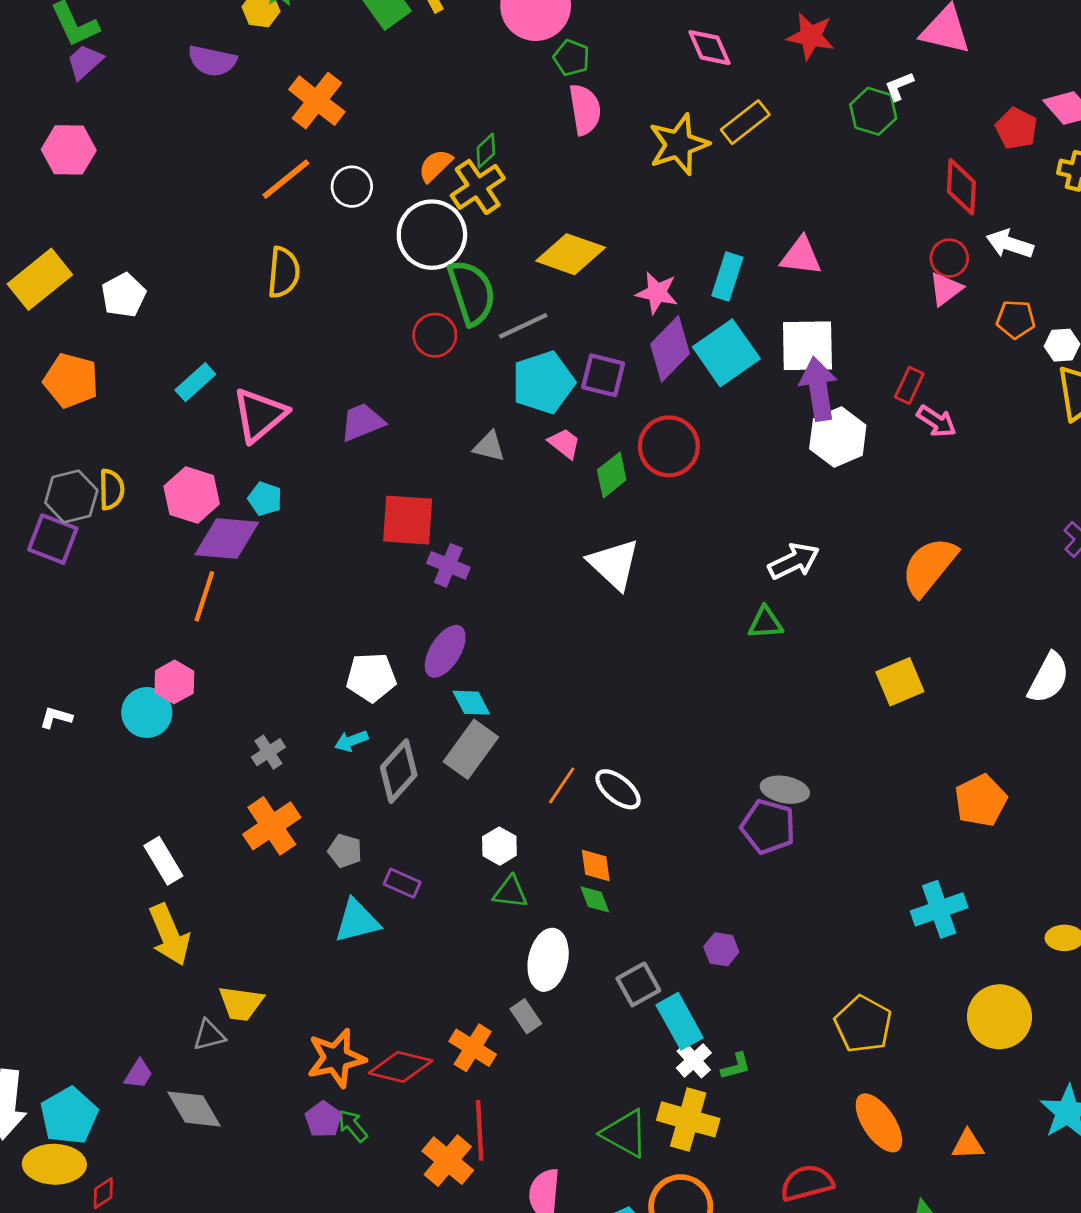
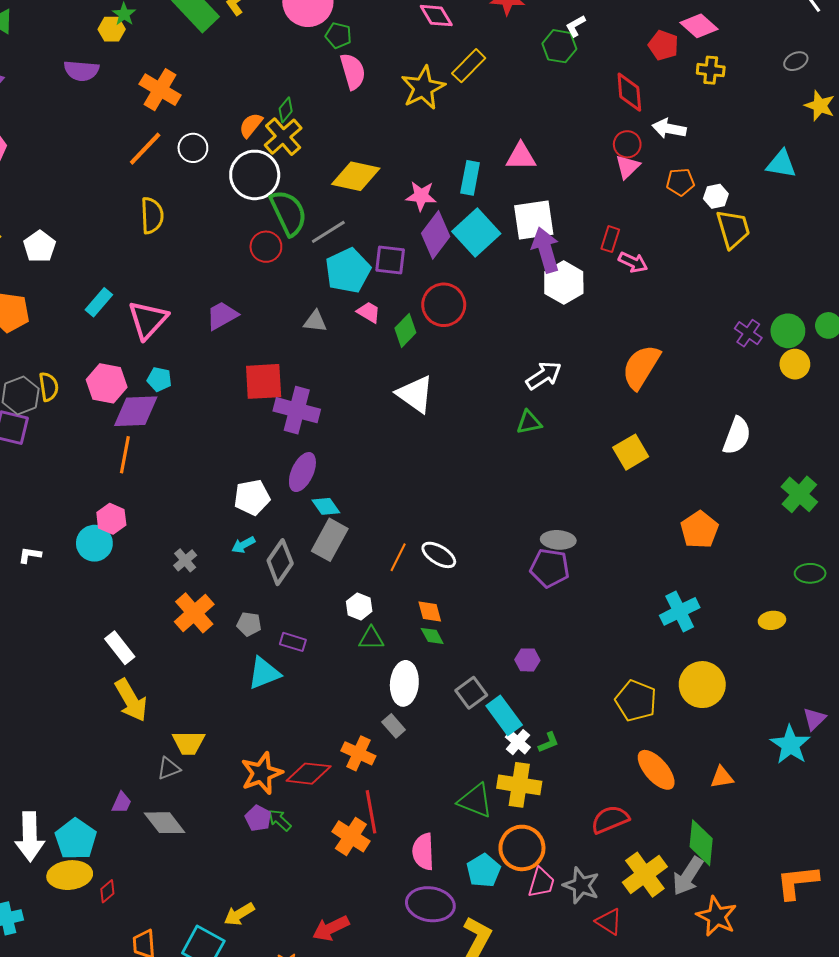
purple cross: (448, 565) -> (297, 410), size x1.5
yellow circle: (999, 1017) -> (702, 685), moved

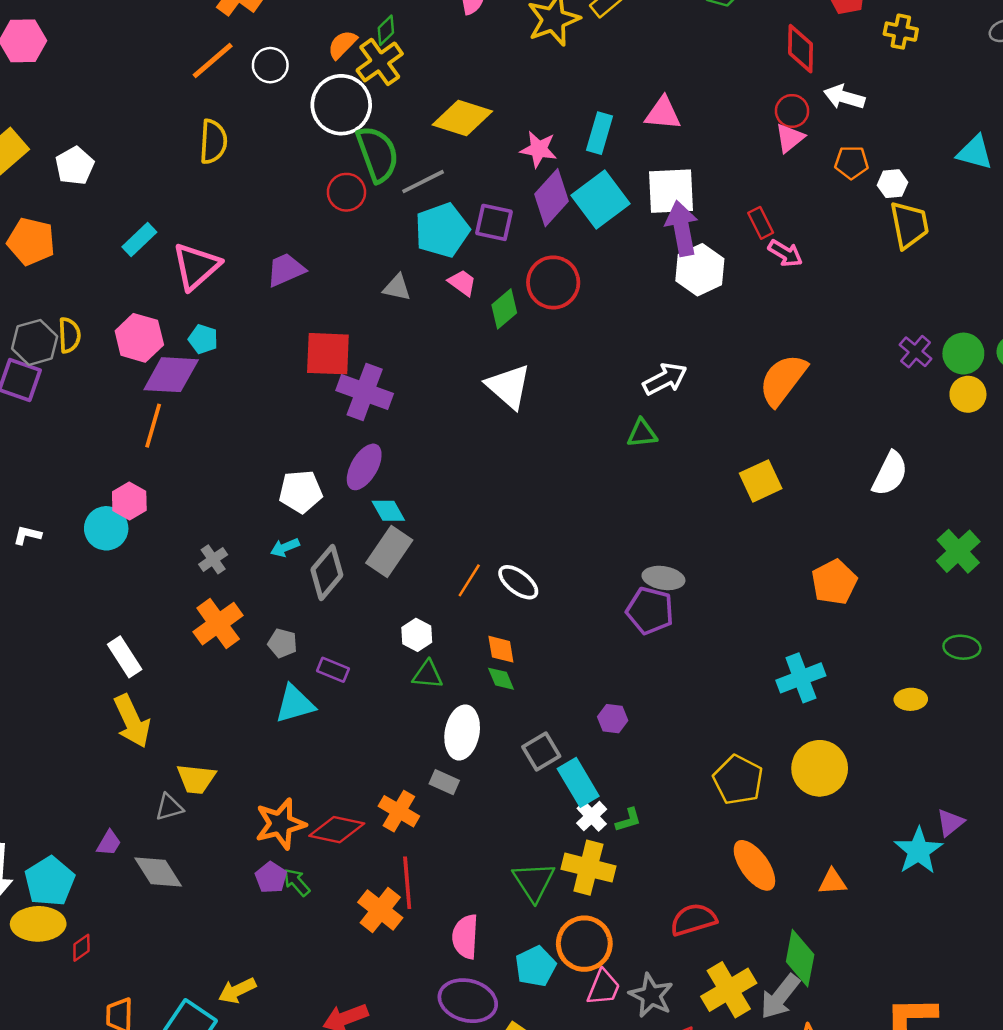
red rectangle: (610, 239) -> (761, 223), turned -50
gray rectangle: (394, 726) -> (444, 782), turned -30
green triangle: (475, 801) -> (534, 881), turned 30

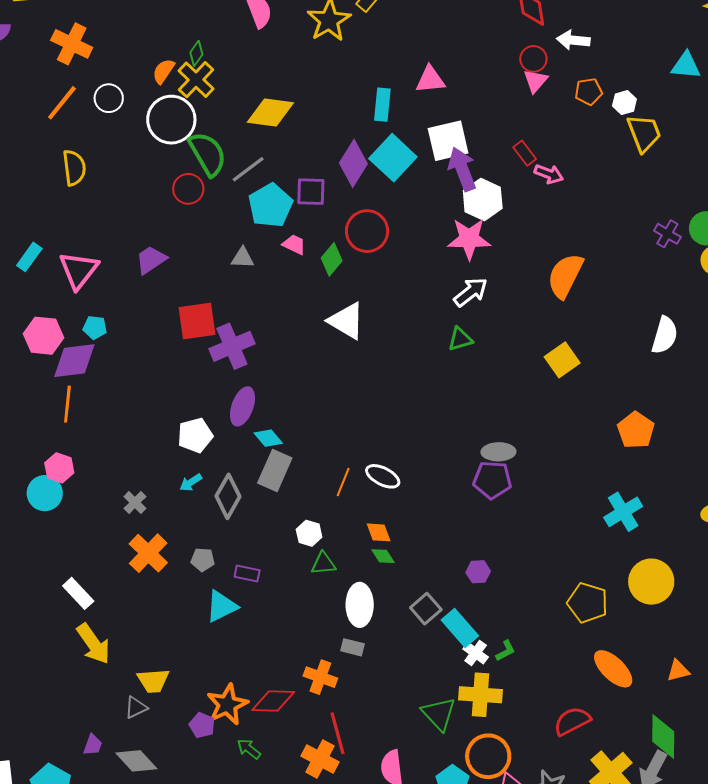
pink star: (539, 149) -> (469, 239), moved, size x1.4
purple cross: (365, 392) -> (232, 346), turned -33
purple pentagon: (271, 878) -> (202, 725), moved

